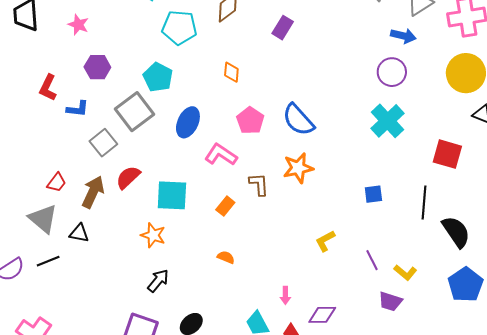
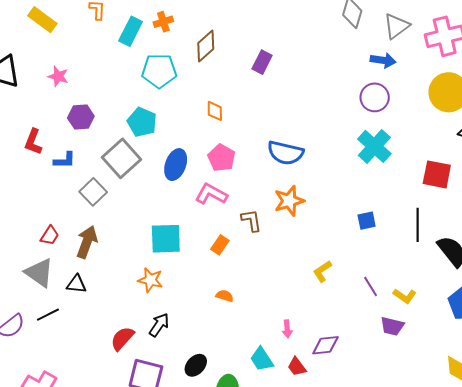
blue semicircle: (298, 120) -> (285, 153), turned -30
pink pentagon: (250, 121) -> (222, 158), moved
red semicircle: (128, 177) -> (122, 338), moved

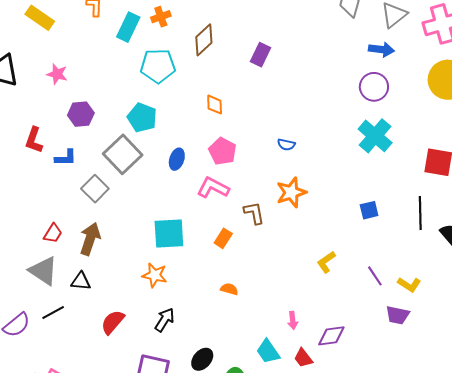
blue semicircle: (285, 153) -> (286, 145), size x0.5
blue ellipse: (176, 165) -> (177, 159), size x0.7
red semicircle: (122, 338) -> (113, 322), moved

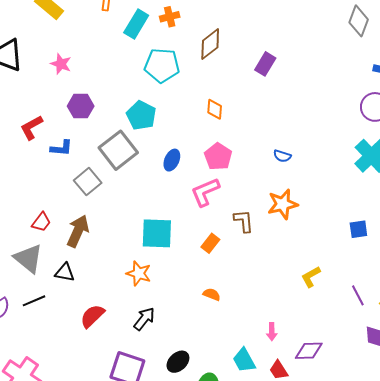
red L-shape: (34, 140) -> (31, 127), turned 36
pink L-shape: (213, 188) -> (205, 192), turned -56

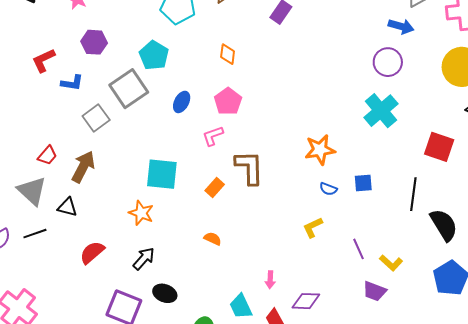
blue semicircle: (282, 156) -> (328, 189), moved
pink L-shape: (205, 192) -> (213, 136), size x0.7
orange star: (283, 204) -> (320, 150), moved
brown L-shape: (244, 221) -> (249, 167), size x1.5
black ellipse: (178, 362) -> (165, 293), moved, turned 60

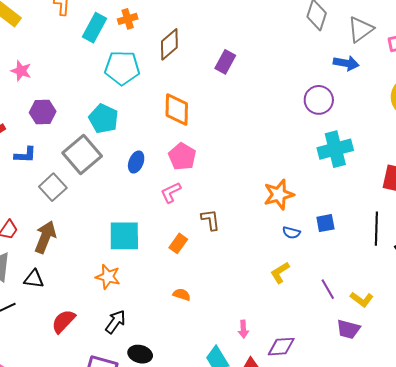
orange diamond: (228, 54) -> (177, 109), size x1.6
purple circle: (388, 62) -> (319, 100), moved
cyan cross: (381, 111) -> (335, 149), turned 32
brown L-shape: (249, 167) -> (211, 220), size x0.6

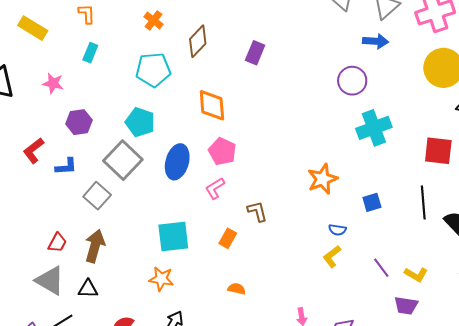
orange cross: (128, 19) -> (154, 20), turned -30
cyan rectangle: (95, 28) -> (90, 53), moved, size x0.7
blue ellipse: (136, 162) -> (177, 162), size x1.6
blue semicircle: (291, 233) -> (337, 230), moved

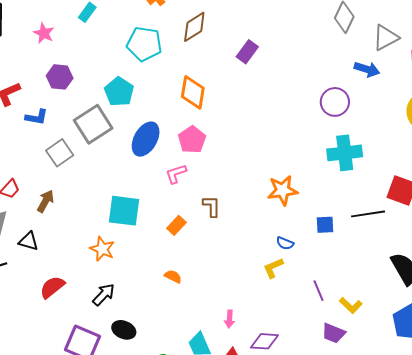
black line: (423, 202) -> (368, 214), moved, turned 72
brown arrow: (95, 246) -> (46, 201), size x0.7

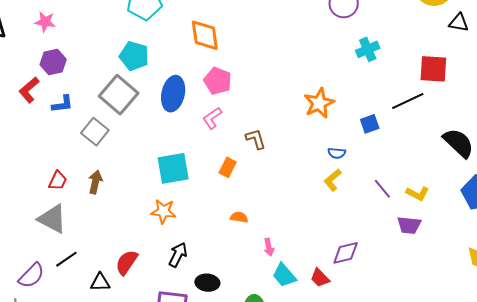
purple hexagon: (60, 77) -> (53, 62), moved
cyan cross: (345, 153) -> (368, 49), size x0.7
black triangle: (29, 241) -> (100, 282), moved
pink arrow: (229, 319) -> (269, 247), moved

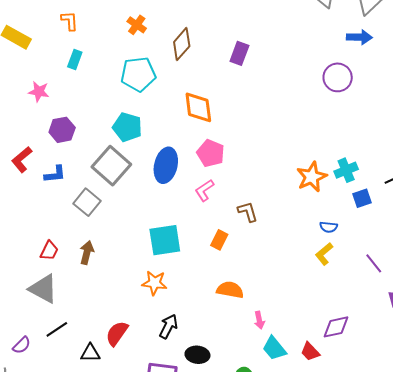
cyan cross: (368, 49) -> (346, 170), moved
purple hexagon: (53, 62) -> (62, 130), moved
orange semicircle: (239, 217) -> (230, 290), size x1.5
purple semicircle: (31, 276) -> (22, 345), size x0.7

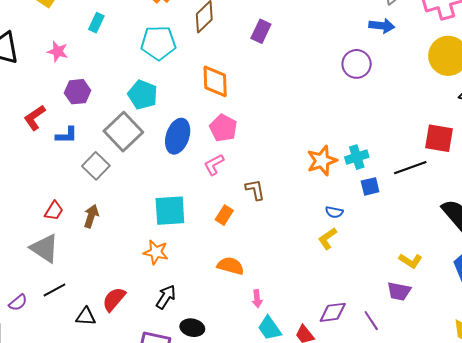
purple line: (374, 263) -> (371, 321), moved

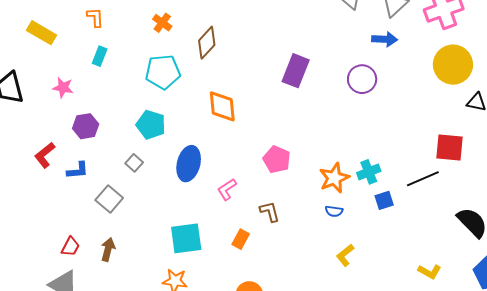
purple rectangle: (261, 31) -> (296, 71), moved, size x1.4
pink pentagon: (223, 128) -> (277, 159), moved
gray square: (123, 132) -> (134, 163), size x0.5
blue semicircle: (334, 212) -> (334, 211), moved

